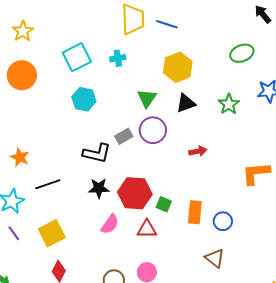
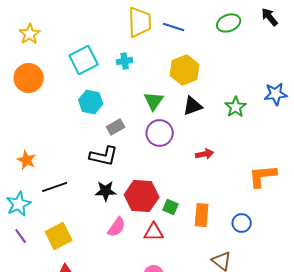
green ellipse: (242, 53) -> (229, 23), moved
gray rectangle: (124, 136) -> (116, 127), moved
blue circle: (223, 221) -> (242, 223), moved

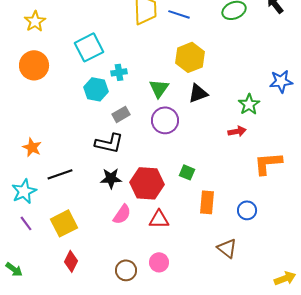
cyan cross: (125, 61) -> (119, 72), moved
green star: (236, 107) -> (249, 104), moved
red arrow: (205, 154) -> (237, 131), moved
green square: (171, 207) -> (187, 172), moved

